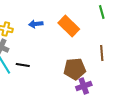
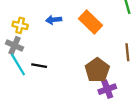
brown pentagon: (75, 69) -> (97, 70), turned -30

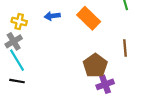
gray cross: (15, 45) -> (14, 41), turned 35
black line: (39, 66) -> (17, 81), moved

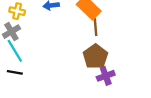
brown line: (125, 48) -> (95, 27), moved

